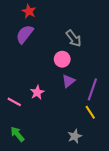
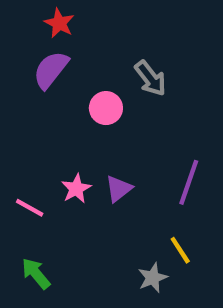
pink circle: (62, 59) -> (106, 108), moved
purple triangle: (68, 81) -> (119, 189), moved
yellow line: (90, 112) -> (180, 250), moved

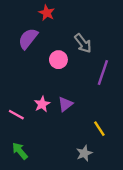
red star: (59, 23) -> (47, 13), moved
purple line: (189, 182) -> (103, 73), moved
yellow line: (180, 250) -> (99, 129), moved

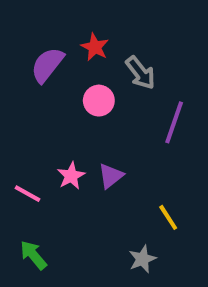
red star: (47, 13) -> (95, 47), moved

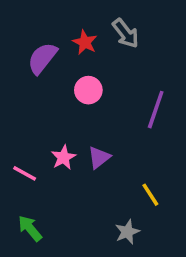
gray arrow: (140, 73) -> (126, 33), moved

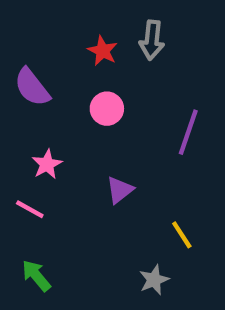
gray arrow: (126, 33) -> (152, 40), turned 44
purple semicircle: (42, 58) -> (32, 87), moved, turned -76
pink star: (64, 157) -> (47, 164), moved

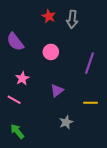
red star: (103, 51) -> (49, 16), moved
yellow line: (182, 235) -> (91, 103), moved, turned -56
gray star: (154, 280) -> (66, 122), moved

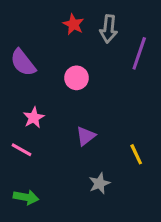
purple line: (90, 63) -> (139, 53), moved
yellow line: (91, 103) -> (136, 154), turned 64
green arrow: (17, 131) -> (26, 197), turned 140

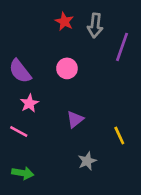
purple semicircle: (23, 63) -> (20, 71), moved

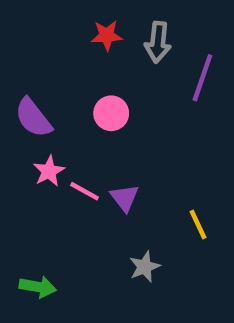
red star: (64, 21) -> (107, 35), turned -30
purple triangle: (75, 119) -> (125, 198), turned -30
pink line: (19, 131) -> (84, 191), moved

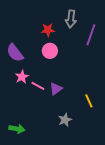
red star: (107, 35) -> (48, 30), moved
purple triangle: (125, 198) -> (56, 89), turned 32

